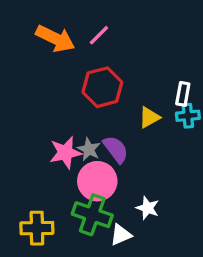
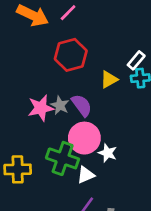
white rectangle: (183, 94) -> (136, 60), turned 30
pink circle: (97, 181) -> (84, 138), moved

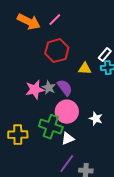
yellow triangle: (109, 79) -> (85, 69), turned 32
white star: (108, 153) -> (96, 119), moved

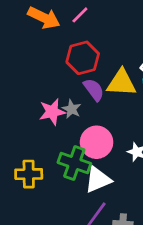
yellow triangle: (85, 69) -> (121, 83), size x1.6
purple semicircle: (65, 88) -> (94, 90), moved
white triangle: (68, 139) -> (98, 180), size x1.5

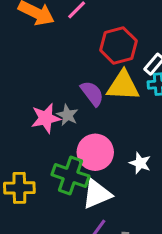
red hexagon: (83, 58) -> (118, 45), moved

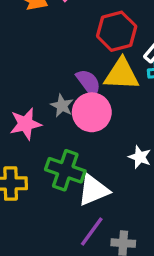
pink star: (46, 118) -> (26, 124), moved
pink circle: (95, 152) -> (92, 112), moved

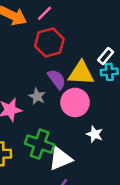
red hexagon: (117, 31) -> (49, 43), moved
pink circle: (92, 112) -> (75, 102), moved

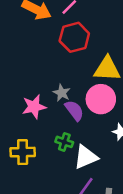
purple semicircle: (57, 79) -> (74, 110), moved
green cross: (40, 144) -> (64, 142), size x0.6

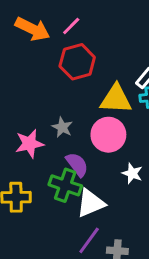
purple semicircle: (74, 110) -> (77, 164), moved
green cross: (64, 142) -> (65, 185), size x1.5

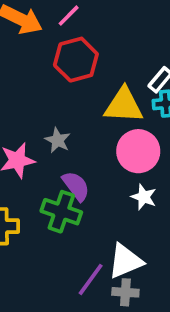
pink circle: (108, 135) -> (138, 151), moved
white triangle: (91, 203) -> (125, 261), moved

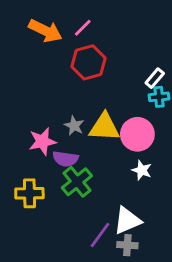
yellow triangle: (124, 105) -> (104, 127), moved
purple semicircle: (76, 186) -> (65, 159), moved, turned 135
green cross: (61, 212) -> (77, 182), turned 32

